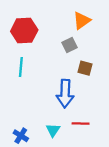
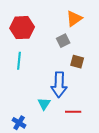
cyan triangle: (53, 130) -> (44, 104), moved

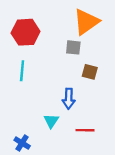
orange triangle: (74, 19) -> (86, 22), size x1.4
gray square: (63, 41) -> (73, 47), turned 32
blue arrow: (59, 85) -> (69, 99), size x0.7

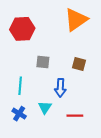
gray square: (73, 47) -> (43, 62), moved
cyan line: (22, 71) -> (20, 86), moved
blue cross: (22, 143) -> (19, 114), moved

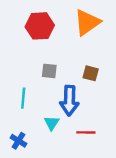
red hexagon: (22, 29) -> (40, 26), moved
blue arrow: (60, 88) -> (69, 101), size x1.4
blue cross: (19, 114) -> (18, 141), moved

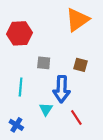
red hexagon: (40, 26) -> (20, 33), moved
red line: (86, 132) -> (76, 118), turned 56

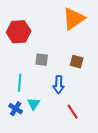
blue arrow: (62, 89) -> (59, 85), size x0.7
cyan triangle: (46, 109) -> (34, 104), moved
blue cross: (16, 125) -> (16, 109), moved

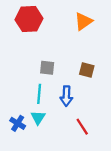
orange triangle: (74, 19) -> (83, 21), size x0.7
red hexagon: (19, 32) -> (29, 19), moved
cyan line: (20, 83) -> (39, 94), moved

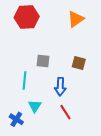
cyan line: (39, 94) -> (25, 80), moved
blue cross: (18, 123) -> (16, 119), moved
red line: (82, 127) -> (65, 112), moved

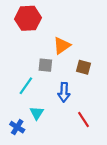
orange triangle: (76, 19) -> (62, 45), moved
cyan line: (25, 80) -> (26, 86), turned 30
red line: (65, 112) -> (84, 119), moved

